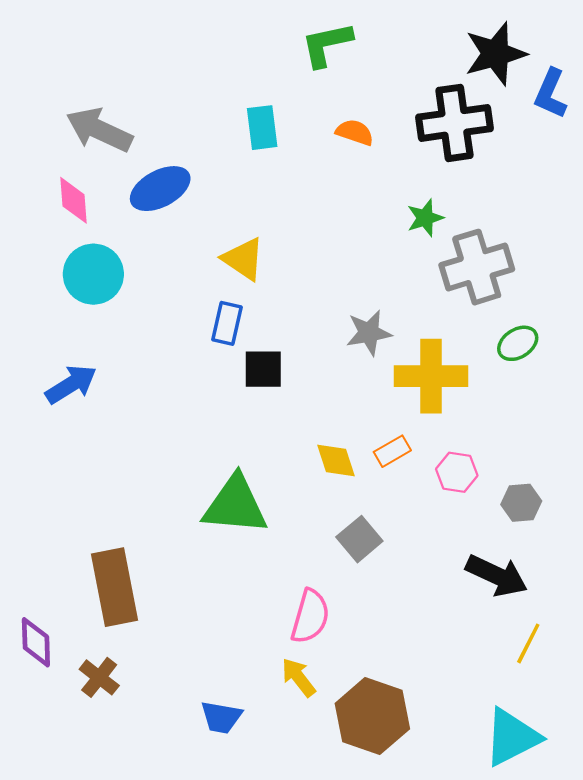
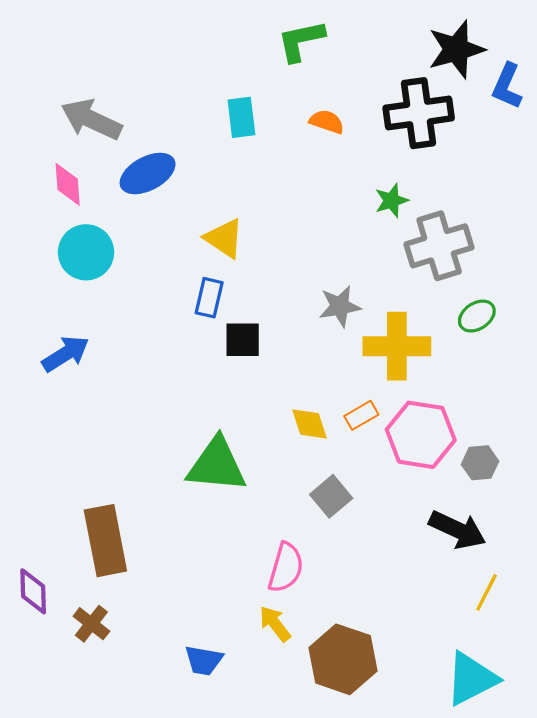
pink hexagon: (457, 472) -> (421, 435), size x1.8

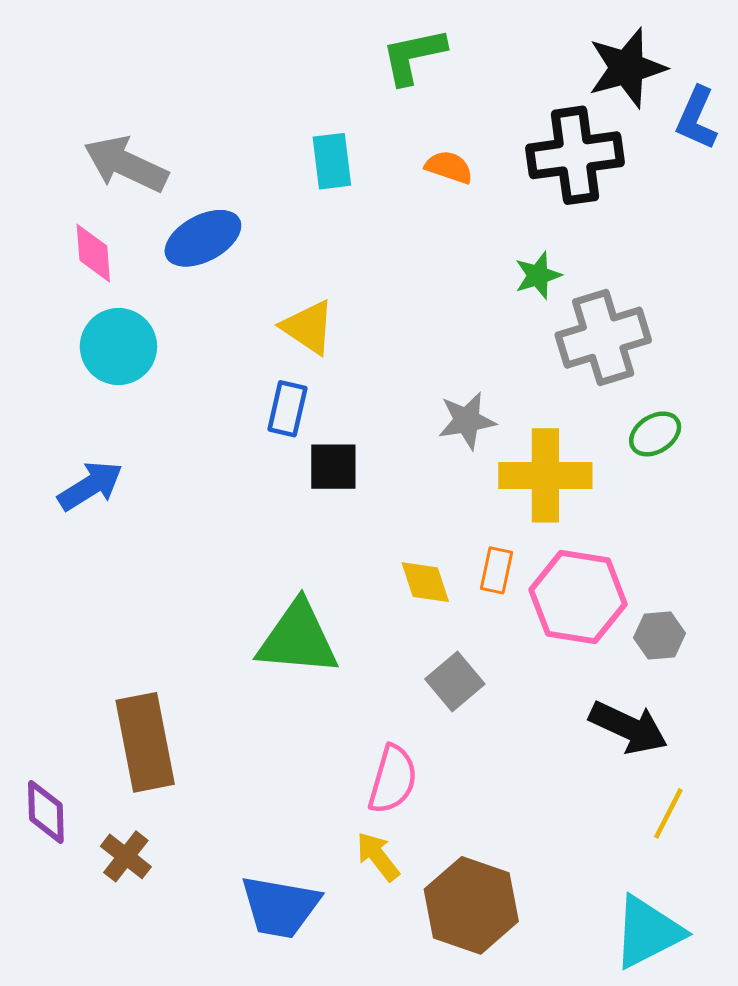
orange rectangle: (361, 415) -> (496, 570), turned -48
blue trapezoid: (204, 660) -> (280, 907), size x1.5

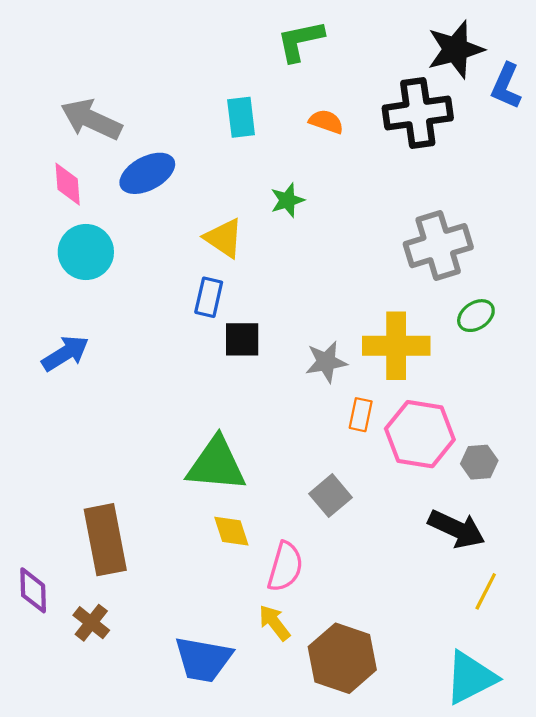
green star: (538, 275) -> (287, 200), moved
gray star: (467, 421) -> (326, 362), moved
yellow diamond: (425, 582) -> (231, 531), moved

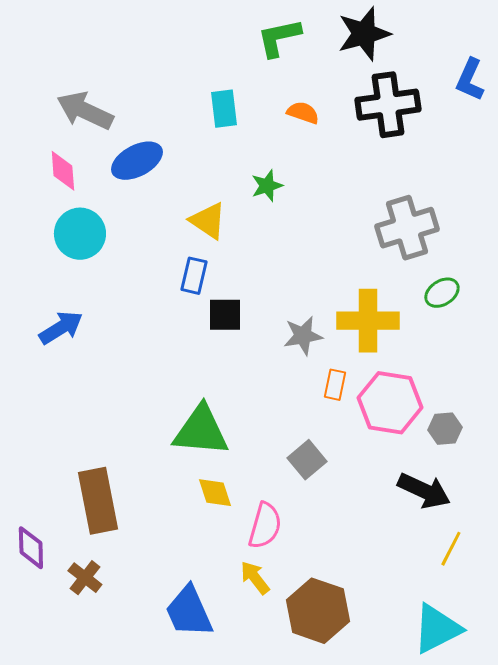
black star: (455, 49) -> (364, 34), moved
blue trapezoid: (203, 659) -> (189, 612), turned 56

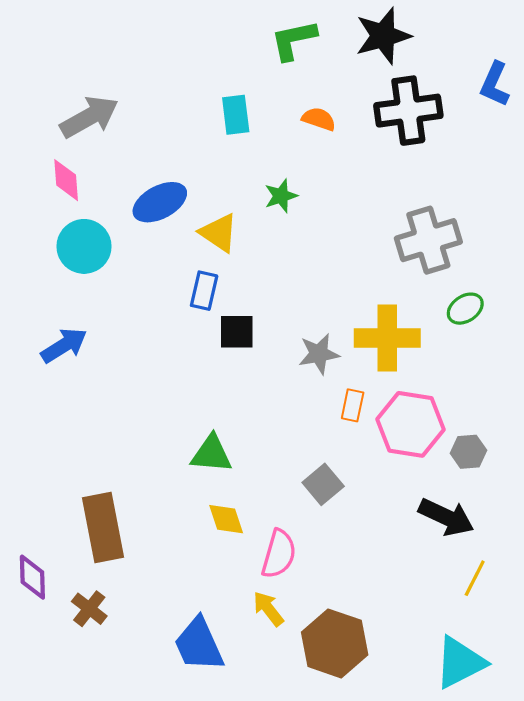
gray arrow: (85, 111) -> (89, 117), turned 126
blue ellipse: (137, 161) -> (160, 202), moved
green triangle: (201, 431) -> (211, 454), size x0.7

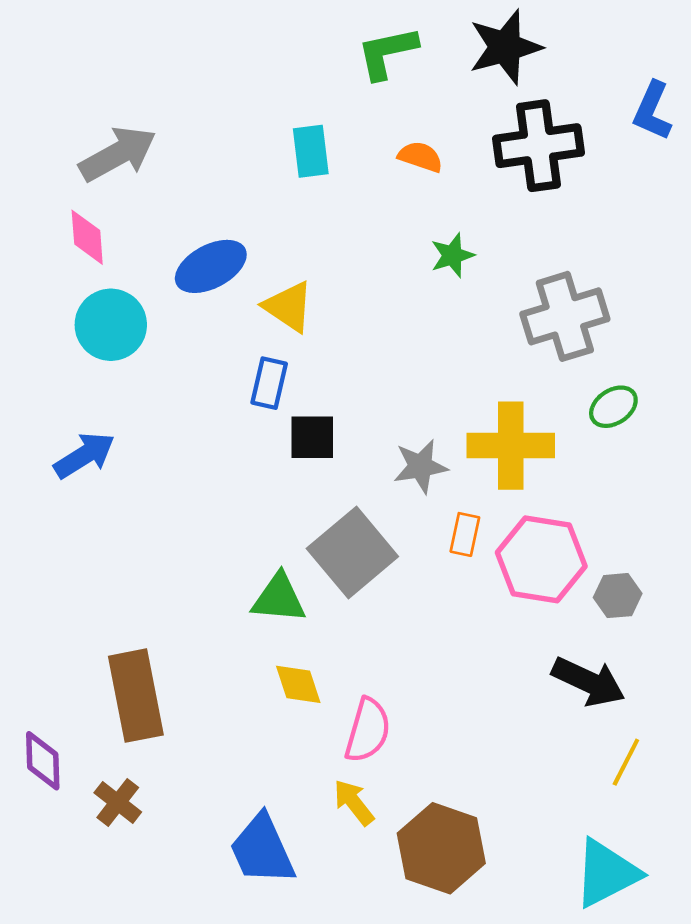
green star: (281, 196) -> (452, 255), moved
gray square: (323, 484) -> (352, 552), moved, size x1.6

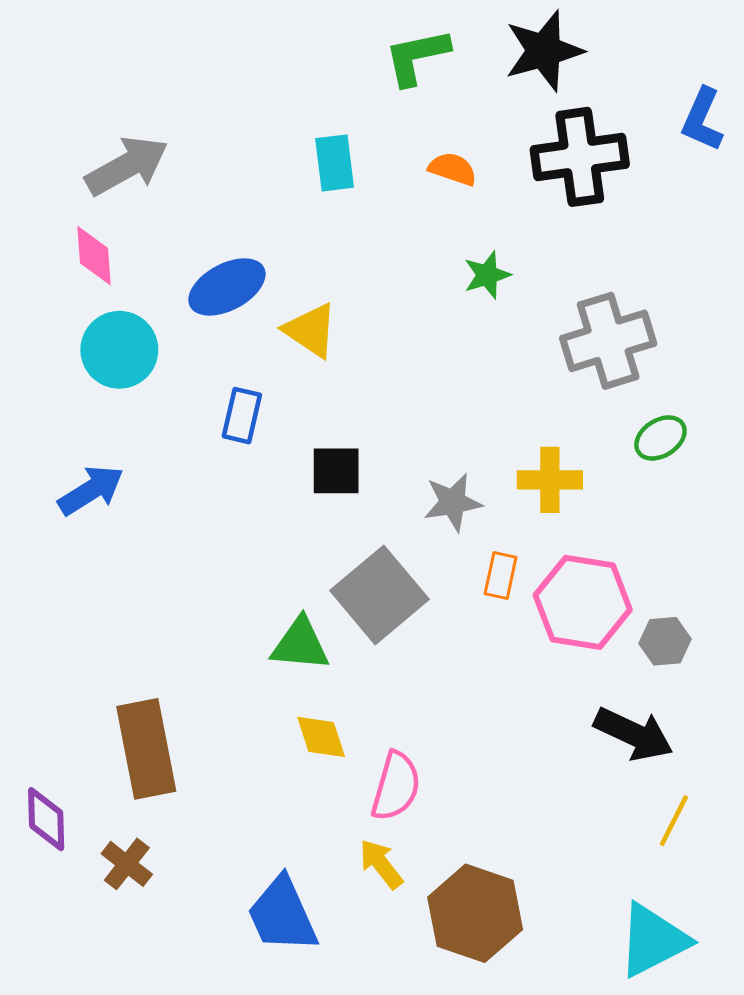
blue rectangle: (269, 383) -> (242, 416), moved
yellow cross: (511, 446) -> (550, 480), size x0.7

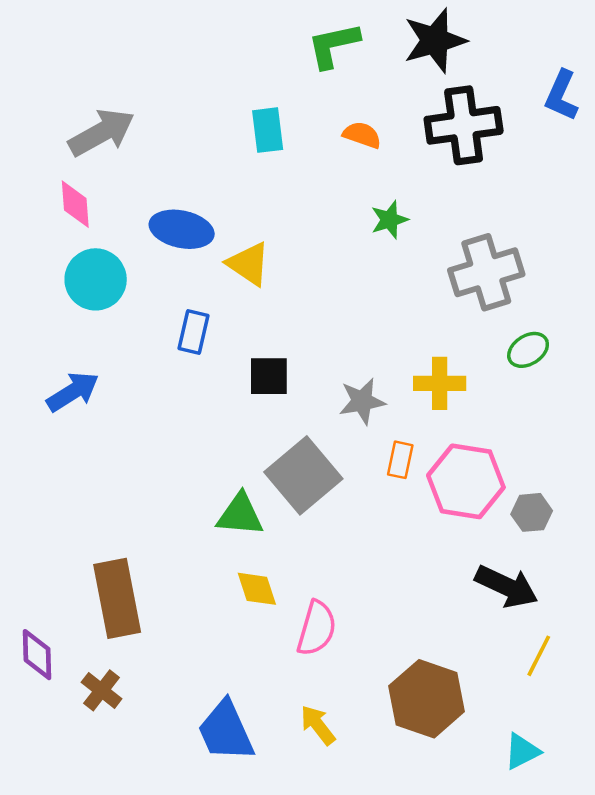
blue ellipse: (227, 287) -> (182, 229), turned 40
yellow arrow: (381, 864) -> (318, 725), moved
brown hexagon: (475, 913) -> (427, 699), moved
cyan triangle: (653, 940) -> (522, 751), size x0.6

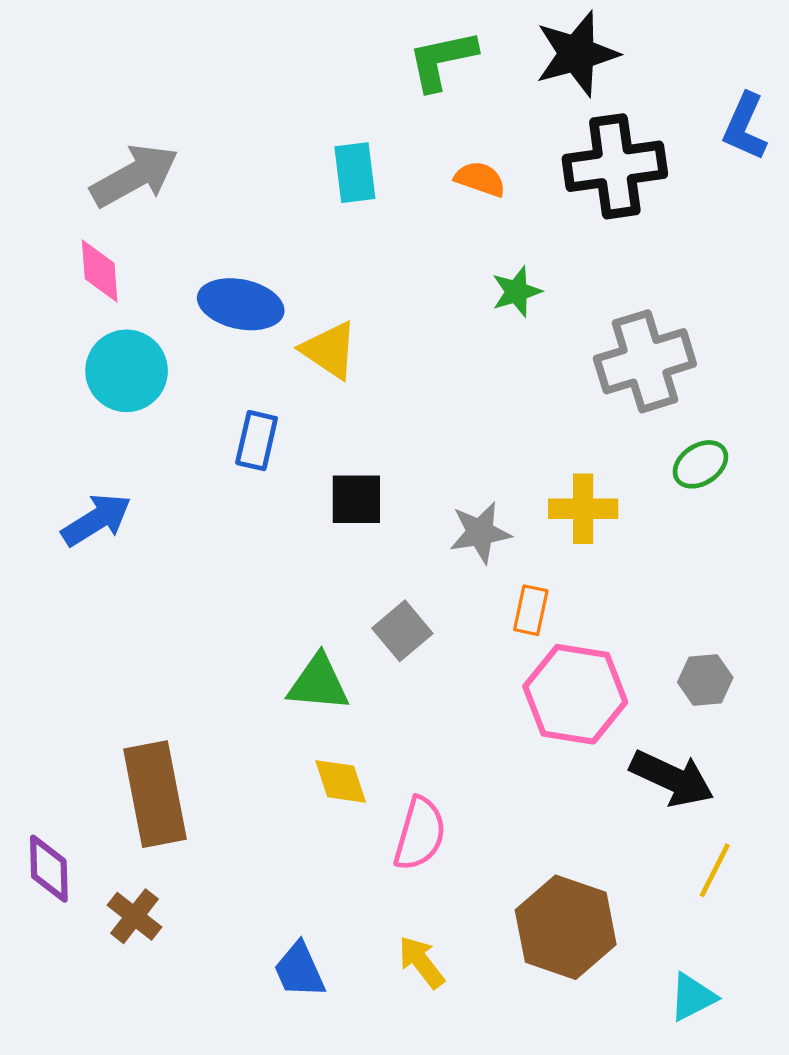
gray square: (303, 475) -> (402, 631), size x0.6
pink hexagon: (466, 481) -> (575, 694), moved
blue trapezoid: (226, 731) -> (299, 970), size x0.7

